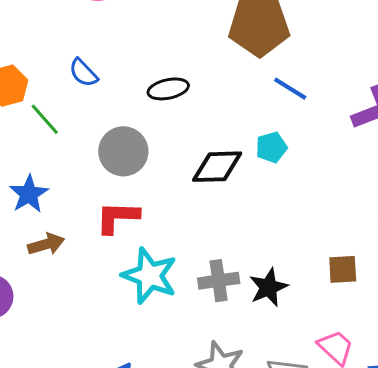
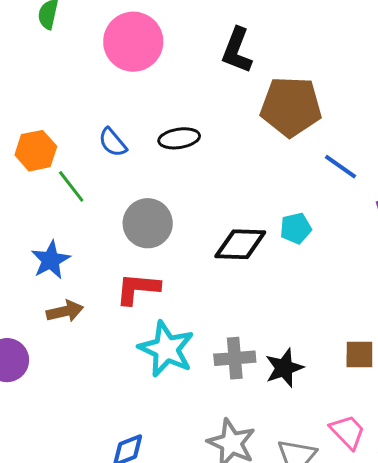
black ellipse: (168, 89) -> (179, 138), moved
blue line: (290, 89) -> (340, 167), moved

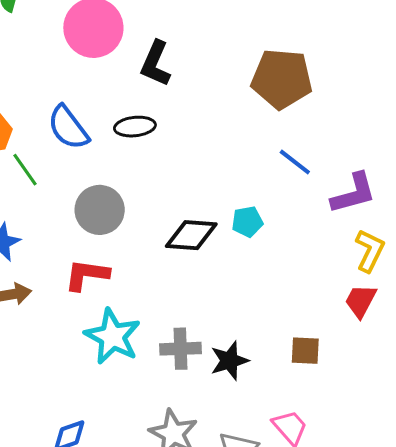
black L-shape: (237, 50) -> (156, 64), moved
brown pentagon: (291, 107) -> (282, 79), moved
blue semicircle: (113, 142) -> (68, 128), size x1.5

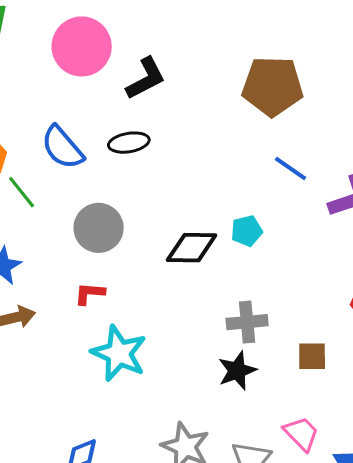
black L-shape: (156, 64) -> (146, 78), turned -138
red L-shape: (87, 275) -> (90, 293), size x0.7
gray cross: (181, 349) -> (247, 322), moved

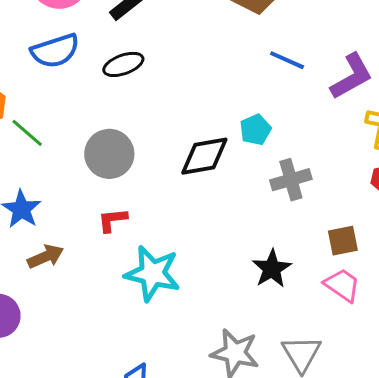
blue semicircle: (62, 148) -> (55, 51), moved, turned -57
gray cross: (247, 322) -> (291, 180), moved
pink trapezoid: (301, 434) -> (342, 285), moved

